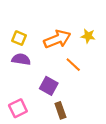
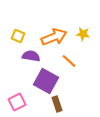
purple semicircle: (21, 59) -> (31, 56), moved
purple square: (49, 86) -> (46, 81), size x1.4

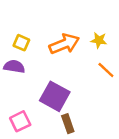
purple semicircle: (31, 56) -> (14, 67), moved
orange line: (69, 61) -> (106, 70), moved

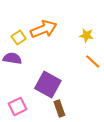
yellow square: (21, 43) -> (19, 38), turned 32
orange arrow: (64, 44) -> (44, 29), moved

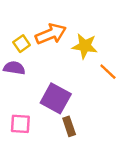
yellow star: (86, 35) -> (85, 46), moved, size x1.5
pink square: (18, 106) -> (20, 124), turned 30

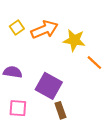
yellow square: (22, 44) -> (17, 27), moved
purple semicircle: (14, 68) -> (13, 72), moved

